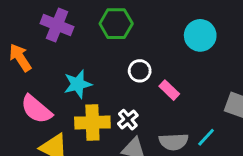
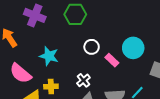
cyan circle: (200, 35) -> (133, 48), moved
cyan star: (78, 84) -> (49, 56), turned 30
yellow cross: (92, 123) -> (51, 86), moved, size x0.6

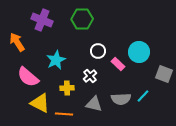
cyan star: (49, 56) -> (56, 60), turned 30
white cross: (83, 80) -> (90, 76), moved
yellow cross: (51, 86) -> (67, 88), moved

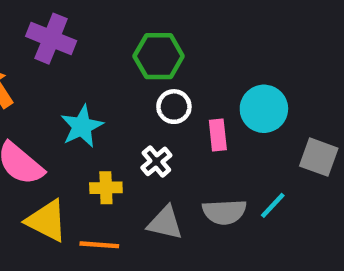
green hexagon: (82, 19) -> (159, 56), moved
pink rectangle: (118, 64) -> (218, 135), turned 40

